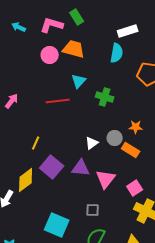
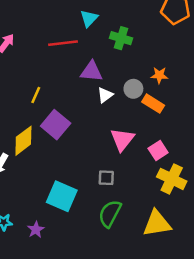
purple triangle: (81, 168) -> (91, 71), moved

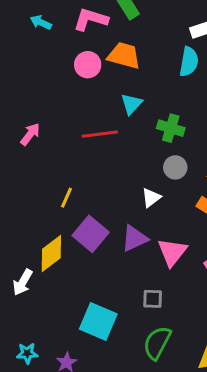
purple triangle: (91, 71) -> (134, 238), moved, turned -30
gray circle: (133, 89) -> (175, 167), moved

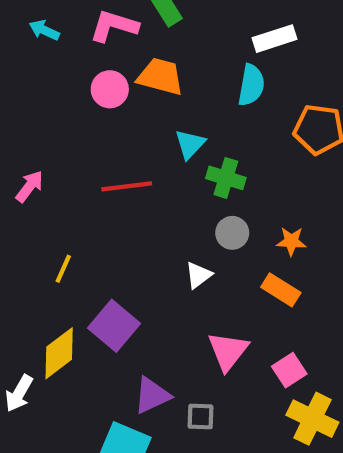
cyan triangle: (131, 104) -> (190, 144), moved
yellow line: (66, 198) -> (63, 269), moved
purple triangle: (134, 238) -> (152, 395), moved

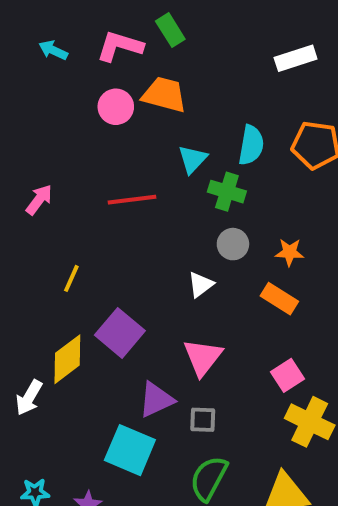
white rectangle: (274, 39) -> (296, 58), moved
cyan semicircle: (251, 85) -> (251, 145), moved
pink triangle: (228, 351) -> (203, 357), moved

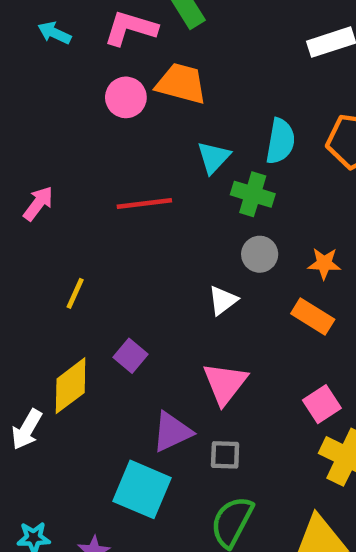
purple square: (120, 333) -> (130, 356), size x0.6

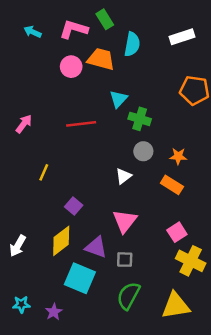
cyan semicircle: (280, 141) -> (132, 44), moved
yellow diamond: (71, 386) -> (61, 241), moved
purple triangle: (172, 432) -> (96, 247), turned 45

